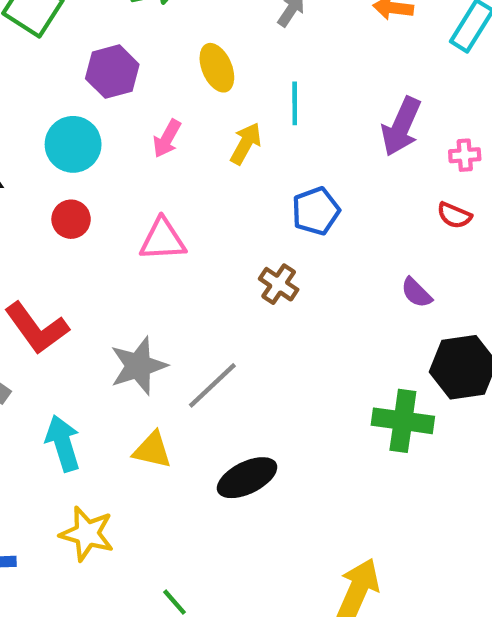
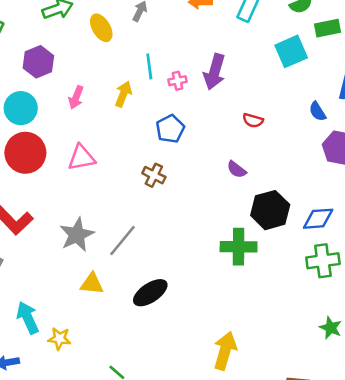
yellow ellipse: (217, 68) -> (101, 28), moved
pink cross: (465, 155) -> (177, 81), moved
red circle: (71, 219) -> (25, 153), size x1.8
cyan arrow: (63, 443) -> (28, 318), moved
yellow star: (87, 534) -> (59, 339), size x0.7

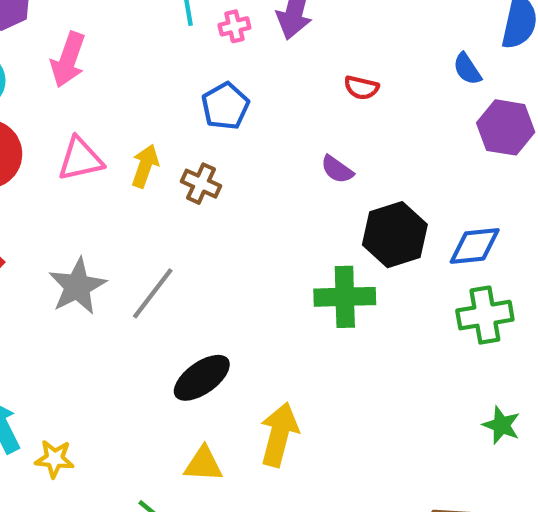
yellow arrow: (123, 94) -> (145, 166), moved
pink arrow: (76, 97) -> (68, 60), size x1.4
yellow triangle: (92, 284) -> (203, 464), moved
yellow arrow: (225, 351) -> (279, 434), moved

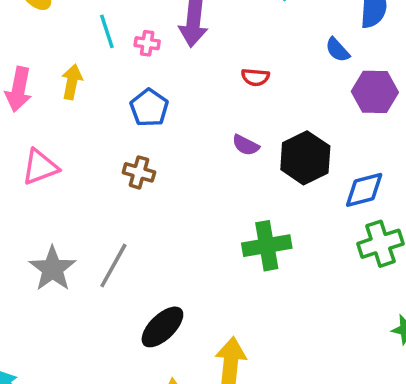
pink cross: (234, 26) -> (147, 43), turned 30
yellow arrow: (145, 166) -> (72, 82), moved
black hexagon: (395, 235) -> (305, 158), moved

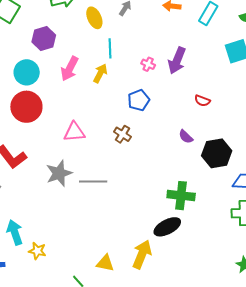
cyan line: (107, 31) -> (110, 48), moved
pink triangle: (40, 167) -> (74, 132), moved
gray line: (113, 265) -> (93, 181), turned 44
black ellipse: (162, 327) -> (167, 227), moved

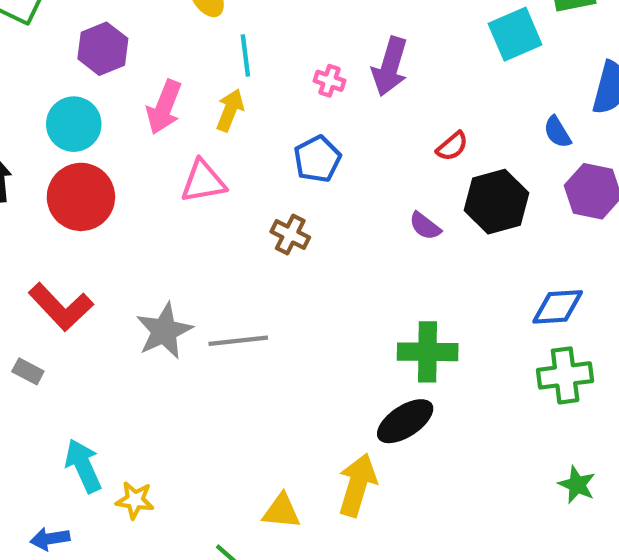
red semicircle: (202, 101) -> (452, 146), turned -56
pink triangle: (74, 132) -> (203, 181), moved
black hexagon: (217, 153) -> (496, 202), moved

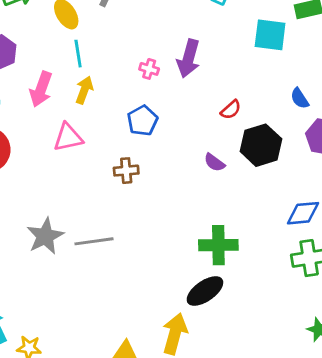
cyan square: (515, 34) -> (270, 35), turned 32
cyan line: (245, 55) -> (78, 54), moved
brown cross: (290, 235) -> (126, 171), turned -30

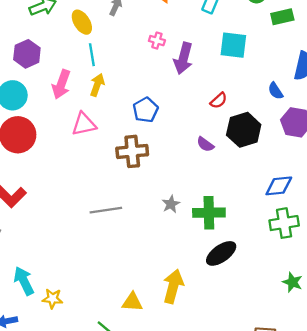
cyan square: (270, 35) -> (233, 45), moved
pink cross: (149, 69) -> (157, 41), moved
brown cross: (126, 171) -> (132, 151), size x1.5
gray star: (45, 236) -> (171, 204), moved, size x0.6
black ellipse: (205, 291) -> (221, 253), moved

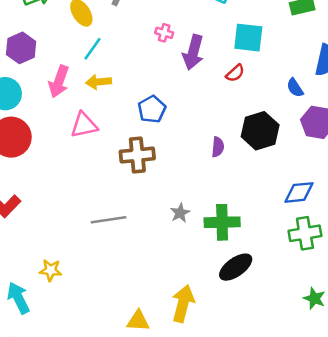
cyan line: (92, 55) -> (92, 49), turned 45
yellow arrow: (97, 85) -> (99, 82), turned -115
red semicircle: (219, 100) -> (235, 73), moved
purple semicircle: (205, 144) -> (218, 147), turned -120
yellow star: (53, 299) -> (51, 270), moved

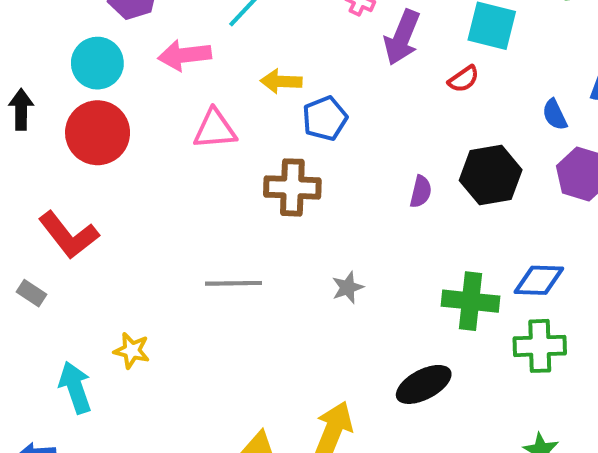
pink arrow: (59, 81) -> (184, 55), turned 56
yellow arrow: (99, 82) -> (281, 81), moved
green cross: (222, 222) -> (470, 301), moved

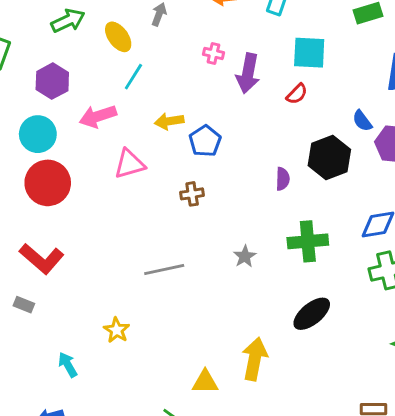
blue semicircle: (555, 115) -> (362, 121), moved
brown cross: (292, 187) -> (192, 194), size x0.6
green cross: (470, 301) -> (308, 241), moved
yellow star: (132, 351) -> (117, 330), moved, turned 30
cyan arrow: (75, 387) -> (68, 365), size x0.7

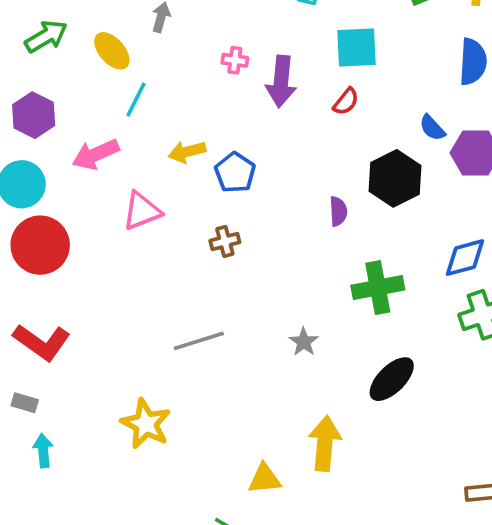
gray star: (245, 256) -> (304, 342), moved
yellow star: (117, 330) -> (146, 424), size x1.5
cyan arrow: (68, 365) -> (43, 450), moved, turned 30

